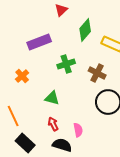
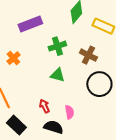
green triangle: (52, 98) -> (57, 75), moved

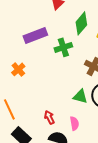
green cross: (57, 46) -> (63, 47), moved
green triangle: (57, 75) -> (80, 96), moved

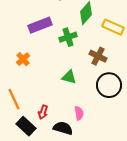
green triangle: (80, 96) -> (69, 77), moved
red arrow: (49, 117) -> (43, 112), moved, turned -136

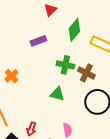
purple rectangle: (40, 25) -> (38, 41), moved, size x0.7
green cross: (68, 37) -> (65, 65), moved, turned 30

